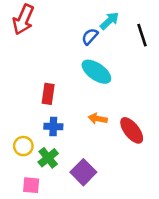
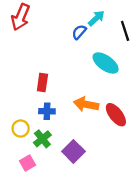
cyan ellipse: (96, 72) -> (106, 63), moved
orange arrow: (98, 119) -> (86, 104), size x1.5
pink square: (31, 185) -> (27, 163), turned -35

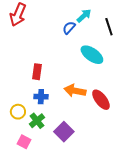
pink square: (27, 163) -> (24, 142), turned -32

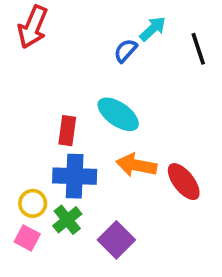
cyan ellipse: (92, 55) -> (118, 114), moved
blue cross: (41, 97) -> (75, 176), size x1.6
pink square: (24, 142) -> (27, 238), moved

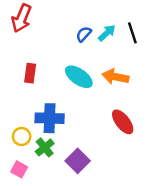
cyan arrow: (153, 29) -> (107, 33), moved
red rectangle: (67, 131) -> (30, 73), moved
orange arrow: (136, 165) -> (115, 77), moved
pink square: (27, 238) -> (19, 169), moved

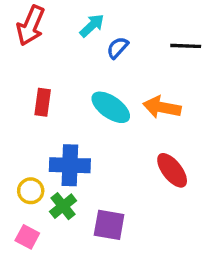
cyan arrow: (107, 33) -> (92, 26), moved
black line: (132, 33) -> (186, 46), turned -70
purple square: (78, 161) -> (109, 225), turned -35

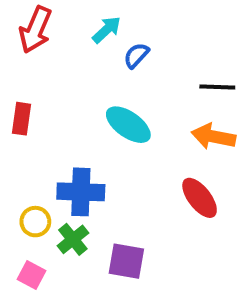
black line: (186, 46) -> (217, 87), moved
red rectangle: (43, 102) -> (22, 119), moved
orange arrow: (162, 107) -> (213, 137), moved

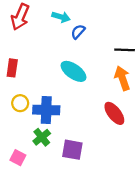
cyan arrow: (107, 30) -> (61, 17), turned 60
orange arrow: (213, 137) -> (122, 78), turned 60
yellow circle: (35, 222) -> (20, 103), moved

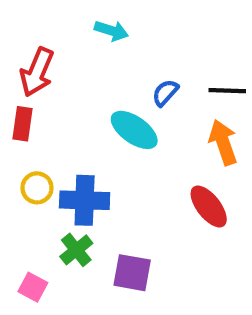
red arrow: (20, 17) -> (37, 72), moved
blue semicircle: (78, 32) -> (165, 93), moved

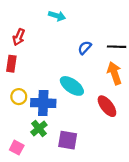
red arrow: (37, 72) -> (19, 37), size x0.7
cyan ellipse: (134, 130) -> (72, 86), moved

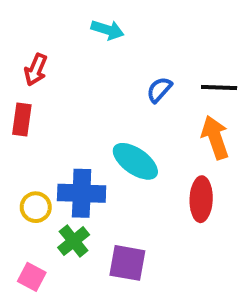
yellow circle: (19, 97) -> (36, 207), moved
red ellipse: (107, 106) -> (201, 199), turned 40

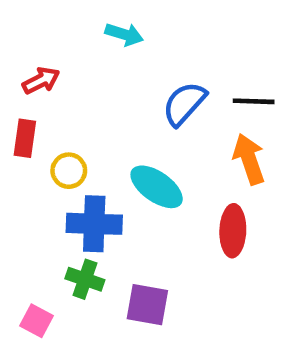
red arrow: (36, 70) -> (41, 81), turned -140
blue semicircle: (159, 90) -> (184, 104), size x1.5
yellow circle: (36, 207) -> (69, 171), moved
green cross: (74, 241) -> (85, 279), turned -32

